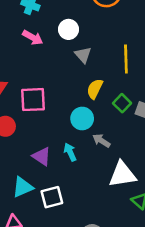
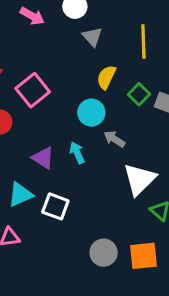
pink square: (33, 100) -> (33, 90), turned -36
white triangle: (122, 174) -> (140, 179), turned -36
white square: (52, 197) -> (55, 206), turned 35

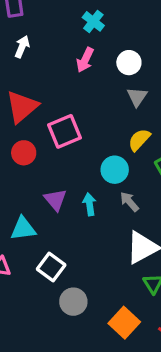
pink arrow: (32, 16) -> (85, 60), turned 70
white square: (55, 206) -> (51, 267), moved
gray circle: (104, 253) -> (73, 302), moved
orange square: (143, 256) -> (124, 323), turned 32

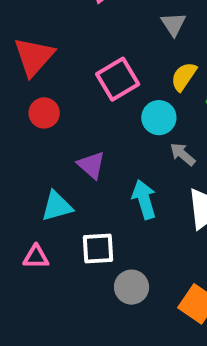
pink square: (64, 131) -> (118, 79), moved
cyan arrow: (90, 204) -> (144, 199), moved, size x1.4
white square: (51, 267) -> (98, 249), turned -32

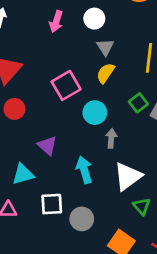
yellow semicircle: (184, 77) -> (106, 73), moved
gray arrow: (183, 154) -> (111, 138), turned 54
gray circle: (132, 287) -> (82, 219), moved

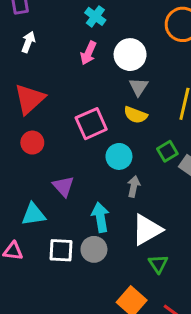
white circle: (94, 19) -> (130, 55), size x1.4
yellow semicircle: (106, 73) -> (135, 115), turned -110
gray circle: (82, 219) -> (94, 249), moved

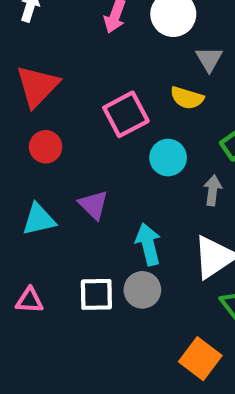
gray triangle: (138, 87) -> (209, 59), moved
gray arrow: (134, 186) -> (213, 190), moved
cyan triangle: (33, 214) -> (39, 219), moved

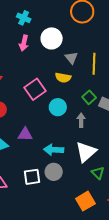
purple triangle: (93, 205) -> (25, 134), turned -35
cyan arrow: (148, 244) -> (54, 150), turned -66
orange square: (200, 359) -> (85, 201), turned 30

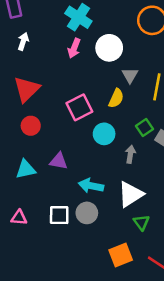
cyan cross: (24, 18) -> (78, 17), size x1.5
yellow semicircle: (63, 78) -> (116, 98), turned -84

